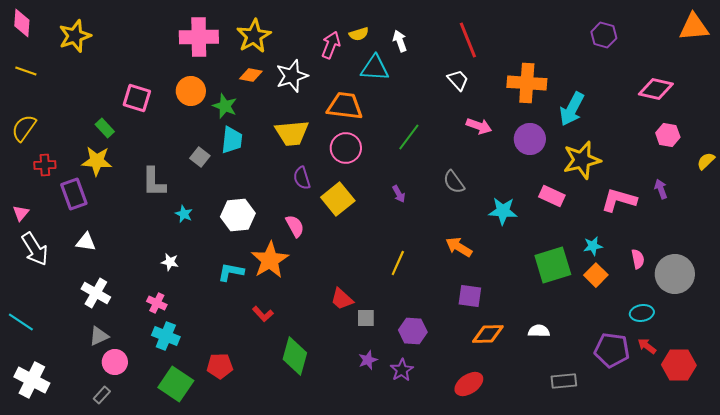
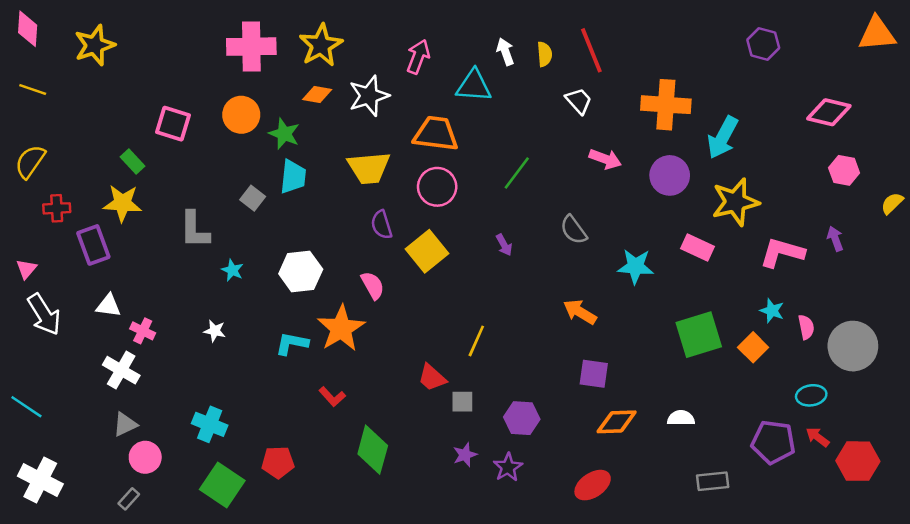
yellow semicircle: (359, 34) -> (545, 54), moved, turned -78
cyan star: (593, 246) -> (772, 311), moved, turned 30
yellow line: (398, 263) -> (476, 341), moved
pink cross: (157, 303) -> (143, 331), moved

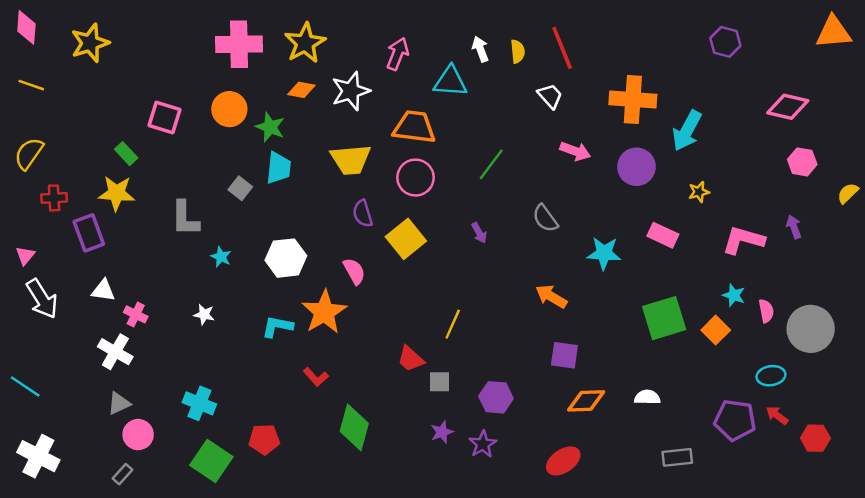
yellow star: (735, 202) -> (699, 192), size x0.5
red hexagon: (858, 461) -> (815, 438), size x0.7

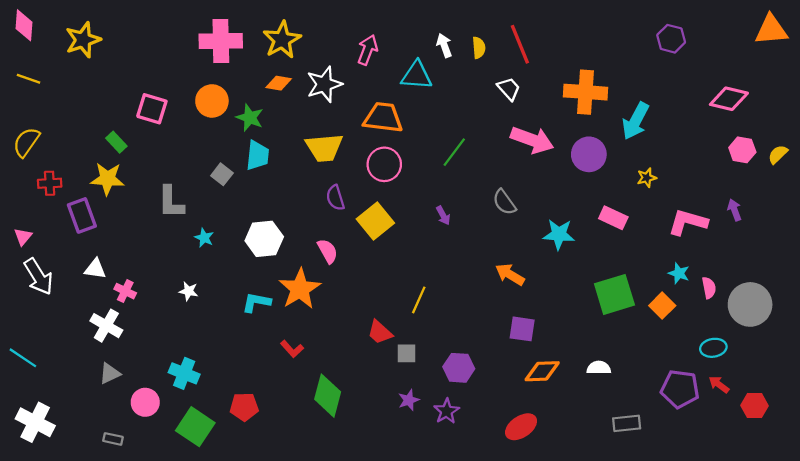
pink arrow: (575, 151) -> (532, 140), size x1.5
yellow semicircle: (848, 193) -> (778, 154), moved
pink circle: (138, 435) -> (145, 402), moved
gray rectangle: (122, 474) -> (113, 439), turned 60

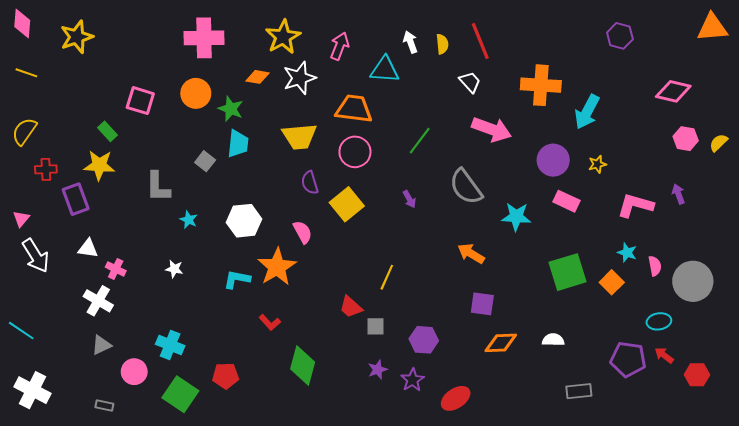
yellow star: (282, 40) -> (283, 37), moved
purple circle: (589, 154) -> (553, 160), moved
gray semicircle: (504, 202) -> (466, 187), size x1.5
red ellipse: (521, 427) -> (456, 398), moved

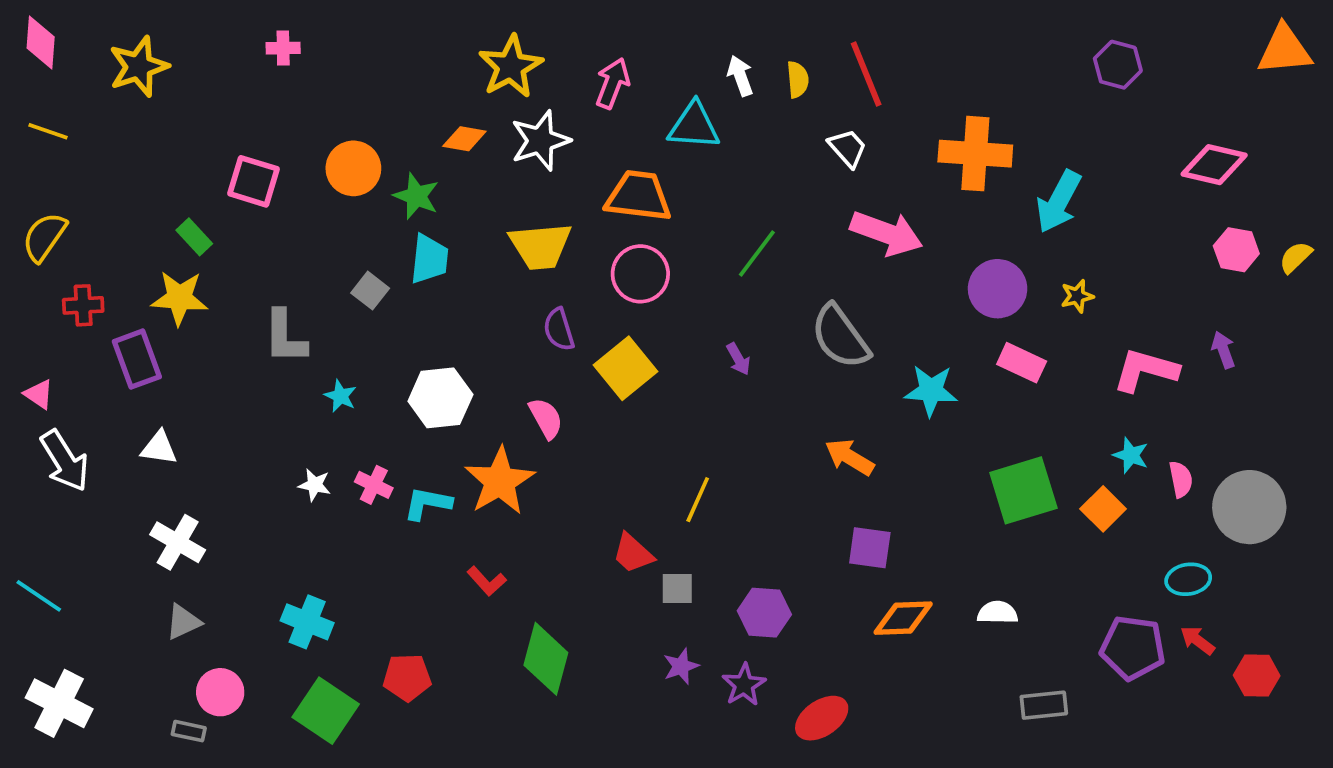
pink cross: (204, 38) -> (283, 48), moved, size x0.5
pink triangle: (21, 219) -> (39, 394), turned -36
pink cross: (116, 269) -> (374, 485), moved
pink circle: (134, 372) -> (220, 692), moved

